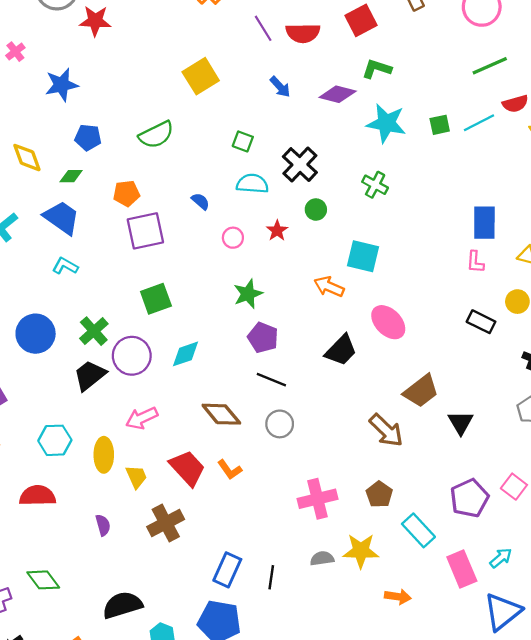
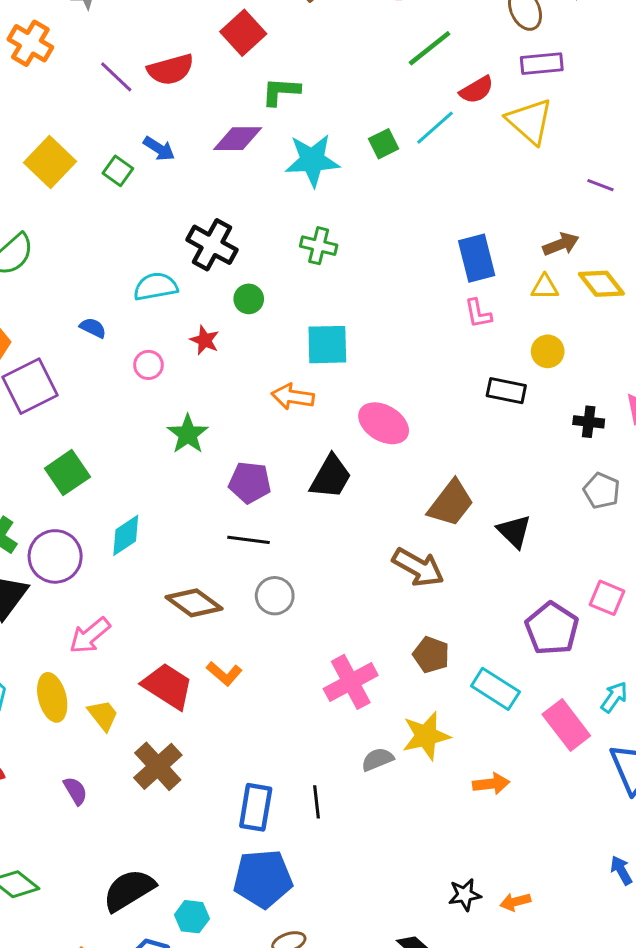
green square: (243, 141) -> (118, 171), moved, turned 30
purple pentagon: (263, 338) -> (250, 483), moved

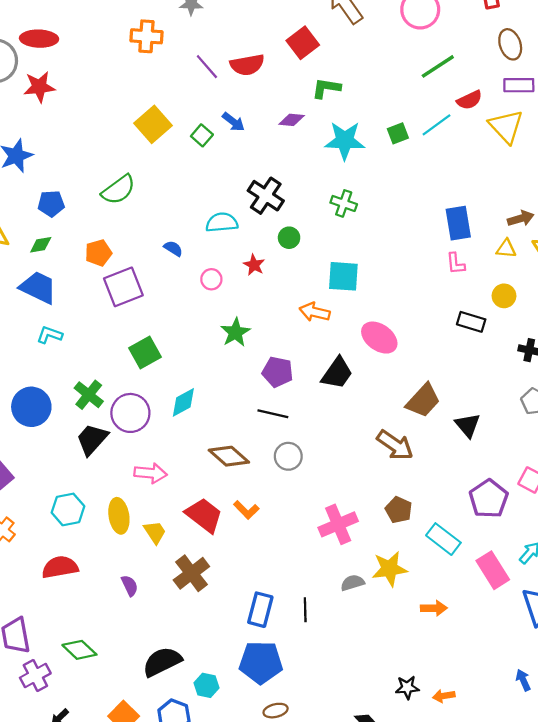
orange cross: (30, 43) -> (146, 36), turned -32
purple diamond: (238, 139) -> (292, 120), size x0.7
pink arrow: (90, 636) -> (151, 473), turned -140

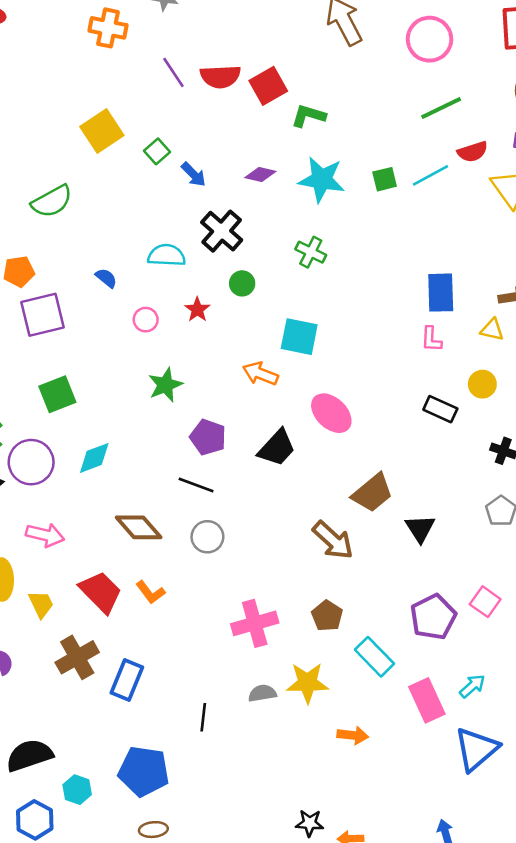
red square: (303, 43) -> (268, 86), moved
purple diamond: (292, 120) -> (260, 174), moved
blue arrow: (233, 122) -> (194, 174), moved
blue rectangle: (260, 610) -> (127, 680), moved

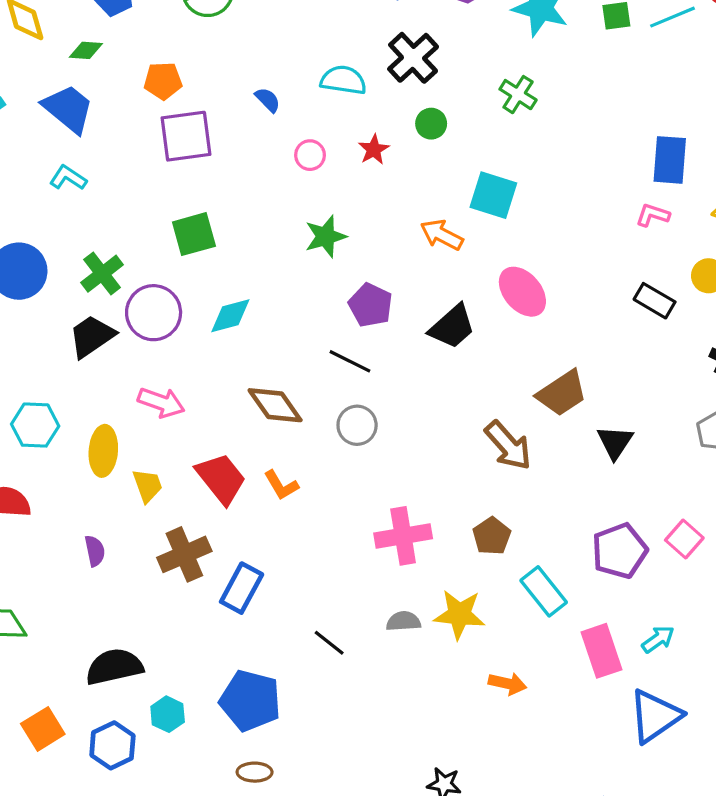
pink L-shape: (431, 339) -> (653, 215), turned 100
black line: (203, 717) -> (329, 643), turned -64

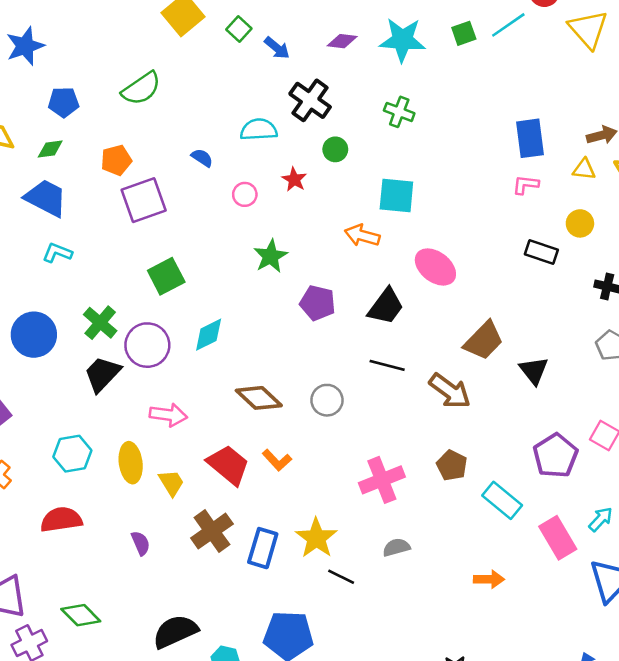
black line: (350, 361) -> (387, 365), moved
yellow star: (459, 614) -> (316, 538), moved, turned -30

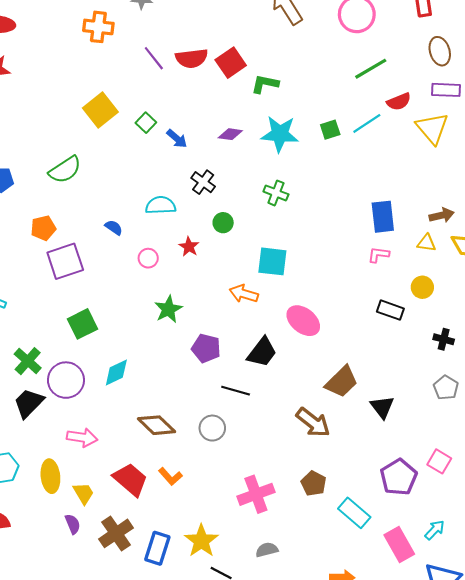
black cross: (310, 100) -> (203, 182), size x0.7
black line: (387, 365) -> (236, 391), moved
purple semicircle: (141, 543) -> (73, 524), moved

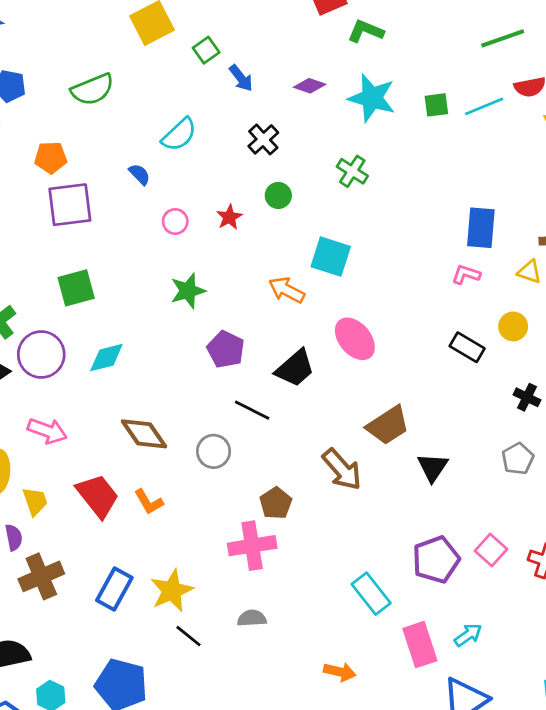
cyan semicircle: (161, 205) -> (179, 135), moved, turned 128
brown pentagon: (314, 483) -> (276, 503), moved
brown cross: (116, 533) -> (41, 576), moved

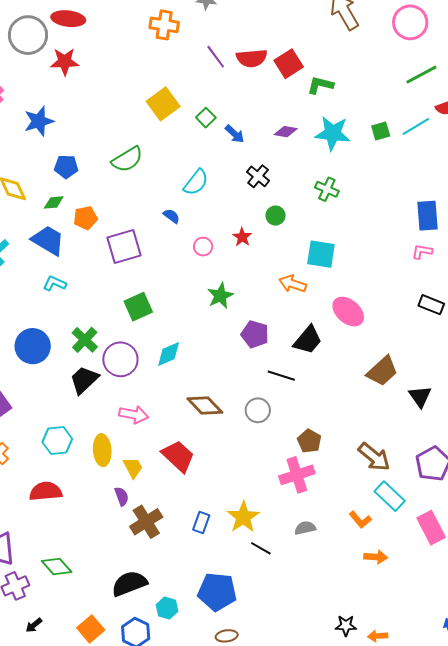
orange pentagon: (51, 158) -> (85, 218), moved
brown arrow: (342, 469) -> (374, 457), moved
orange L-shape: (149, 502) -> (360, 520), moved
blue rectangle: (114, 589) -> (201, 523), size x0.7

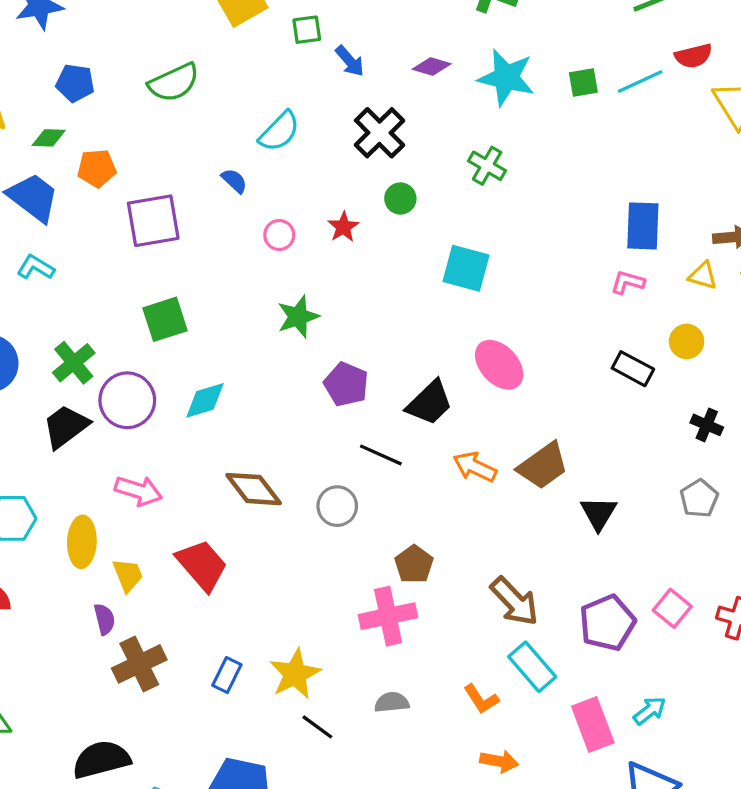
green square: (206, 118) -> (307, 30), turned 30
black cross: (258, 176) -> (380, 133), size x1.4
orange arrow: (293, 284) -> (475, 467), moved

